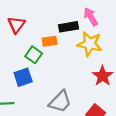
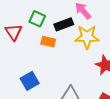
orange rectangle: (49, 41) -> (48, 42), turned 32
green square: (34, 55) -> (37, 19), moved

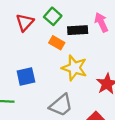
yellow star: (87, 37) -> (74, 68), moved

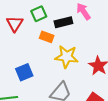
green square: (53, 16) -> (39, 14), turned 35

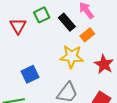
black rectangle: (63, 22) -> (67, 22), turned 66
orange rectangle: (47, 37) -> (87, 35), moved, turned -56

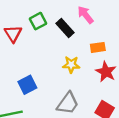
orange rectangle: (87, 35) -> (98, 47), moved, turned 32
yellow star: (72, 57) -> (71, 65), size x0.7

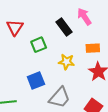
green square: (38, 21) -> (39, 45), moved
blue square: (27, 85) -> (36, 80), moved

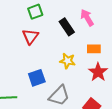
red triangle: (15, 27) -> (30, 37), moved
green square: (39, 45) -> (35, 12), moved

